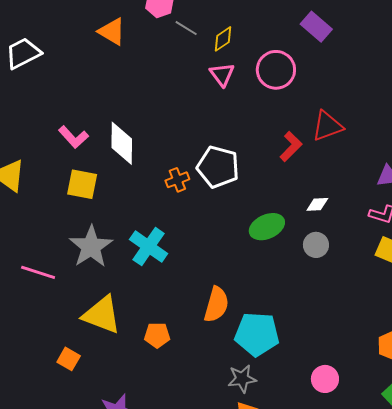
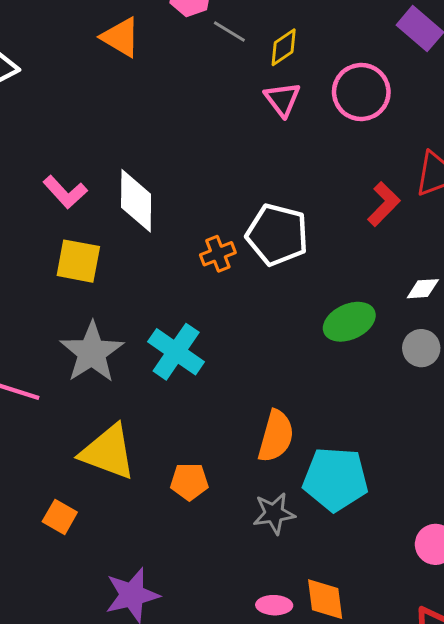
gray star: (242, 379) -> (274, 513), moved

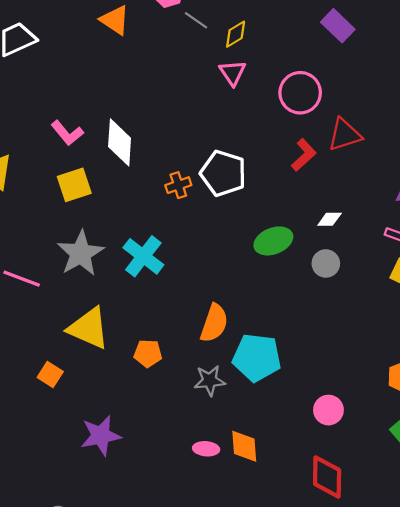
pink circle: (361, 92) -> (300, 93), moved
yellow square: (78, 261) -> (74, 185), turned -32

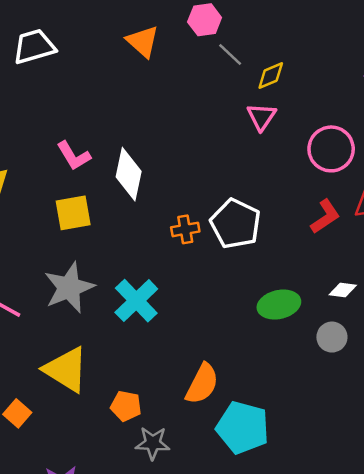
gray star: (210, 381) -> (153, 443), moved

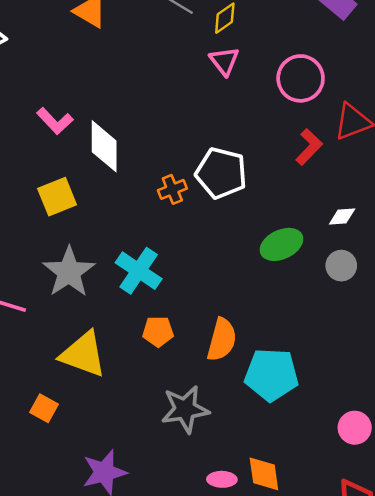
pink L-shape: (74, 156) -> (55, 121), moved
orange pentagon: (126, 406) -> (158, 331), moved
gray star: (153, 443) -> (185, 409), size x1.4

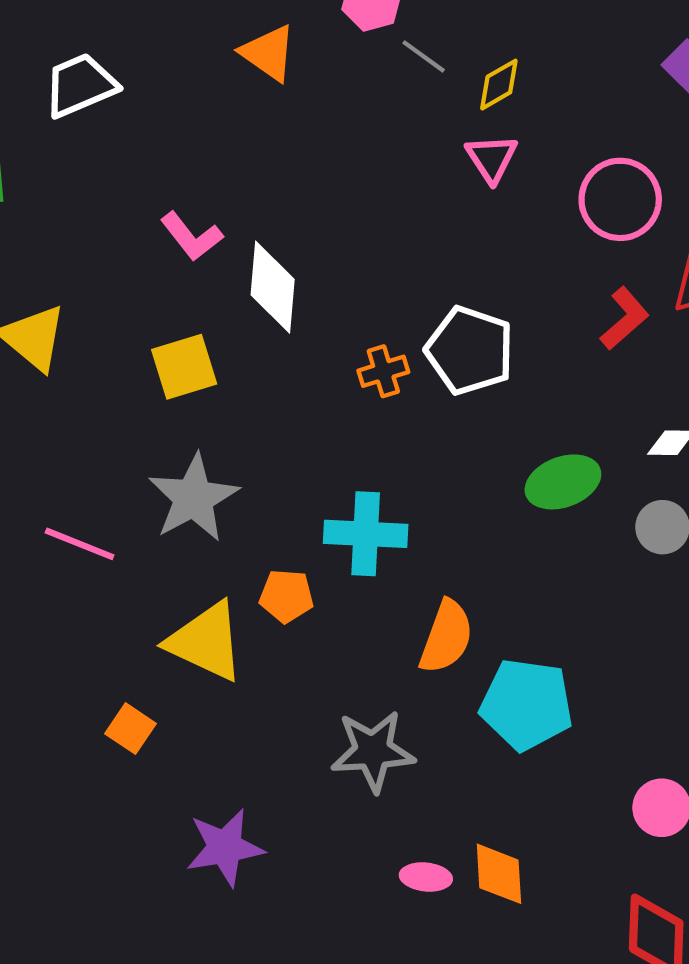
cyan cross: (139, 271) -> (366, 534), moved, turned -36
orange pentagon: (158, 331) -> (286, 596), moved

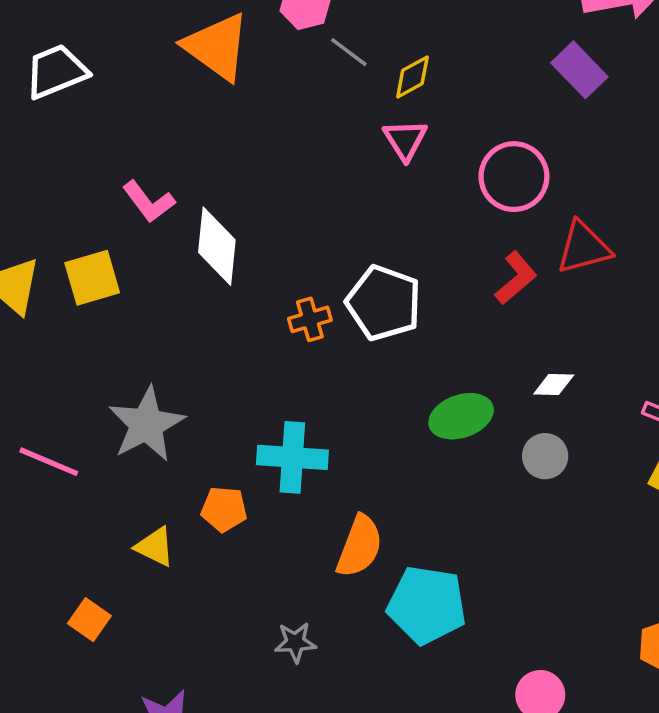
orange triangle: (268, 53) -> (217, 47), size x1.4
yellow square: (184, 367) -> (92, 278), moved
yellow triangle: (206, 642) -> (155, 547), size x0.6
gray star: (373, 751) -> (295, 642), size x0.6

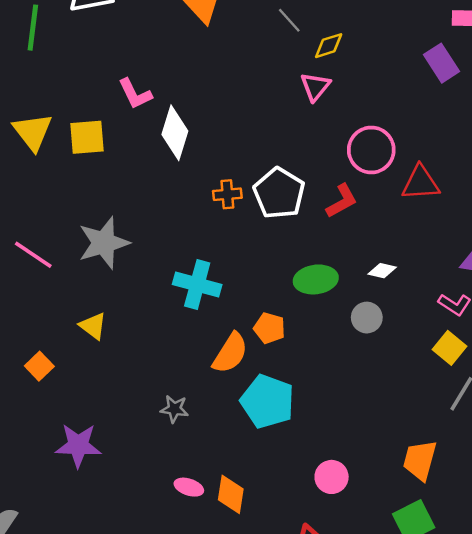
pink circle: (514, 177) -> (371, 150), moved
red L-shape: (516, 278) -> (342, 201), moved
orange pentagon: (224, 509) -> (269, 328), moved

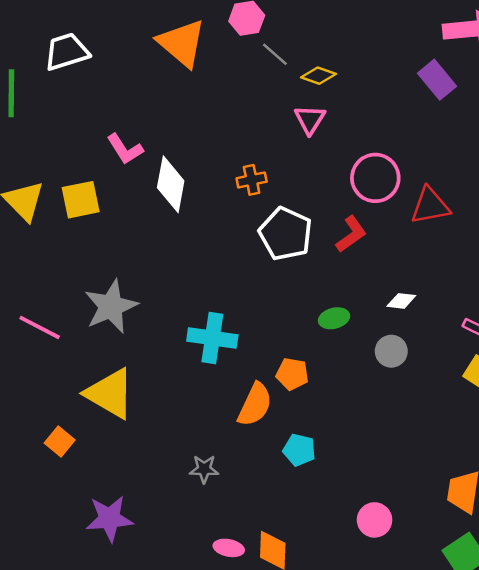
yellow diamond: (329, 46) -> (318, 76), turned 44
orange cross: (227, 194) -> (252, 180), moved
green ellipse: (316, 279) -> (334, 318), size x0.7
yellow triangle: (93, 326) -> (110, 394), size x1.8
cyan pentagon: (268, 401) -> (299, 450), size x0.6

